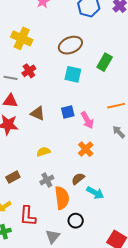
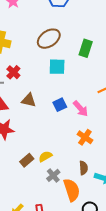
brown triangle: (38, 113) -> (29, 100), moved
yellow semicircle: (43, 152) -> (45, 156), moved
brown rectangle: (13, 177) -> (27, 160), moved
brown semicircle: (78, 179) -> (83, 168), turned 136

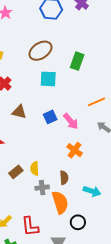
yellow semicircle: (45, 156) -> (35, 168), turned -64
brown semicircle: (83, 168) -> (64, 178), moved
gray cross: (53, 175) -> (42, 188), turned 32

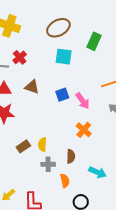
orange semicircle: (60, 202) -> (65, 181), size x0.6

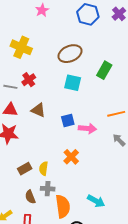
pink arrow: (83, 101) -> (87, 128), turned -54
orange cross: (84, 130) -> (71, 157), moved
brown semicircle: (71, 156) -> (30, 197), moved, turned 152
orange semicircle: (65, 181) -> (63, 206), size x1.6

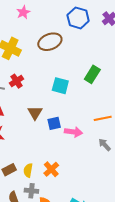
pink star: (42, 10) -> (23, 12), moved
brown ellipse: (70, 54) -> (50, 42), moved
brown triangle: (38, 110) -> (35, 113), moved, turned 35
orange cross: (71, 157) -> (51, 169), moved

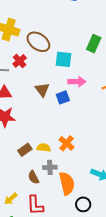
brown ellipse: (50, 42) -> (38, 42), moved, turned 65
pink arrow: (73, 132) -> (77, 82), moved
yellow semicircle: (28, 170) -> (44, 148), turned 96

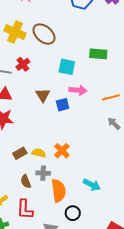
brown ellipse: (38, 42) -> (44, 34), moved
green rectangle: (94, 44) -> (98, 54), turned 66

